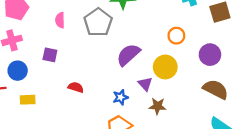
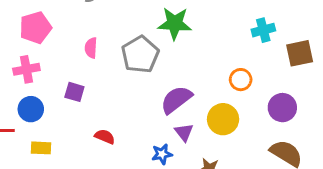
purple triangle: (145, 84) -> (184, 132), moved

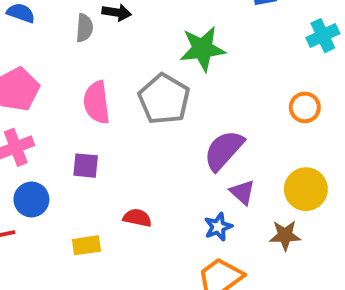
pink semicircle: (91, 48) -> (97, 102), size x1.5
yellow circle: (223, 119) -> (306, 189), moved
yellow rectangle: (41, 148) -> (86, 245), moved

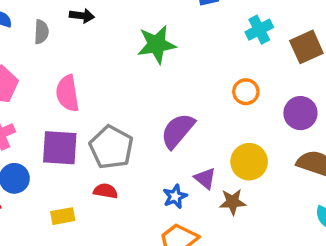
gray semicircle: (84, 28) -> (41, 32), moved
gray pentagon: (164, 99) -> (111, 147), moved
purple square: (86, 166) -> (60, 148), size x1.6
purple triangle: (242, 192) -> (205, 178), moved

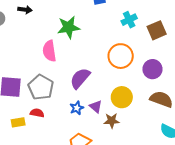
orange circle: (246, 92) -> (121, 56), size x1.6
pink semicircle: (67, 93) -> (49, 51), moved
blue star: (175, 196) -> (77, 108), moved
yellow rectangle: (63, 216) -> (18, 122), moved

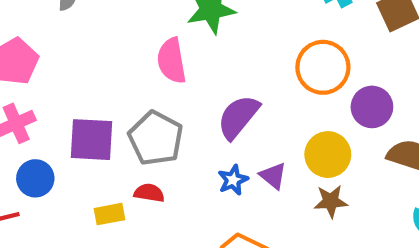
purple circle: (152, 69) -> (372, 107), moved
brown star: (112, 121) -> (331, 201), moved

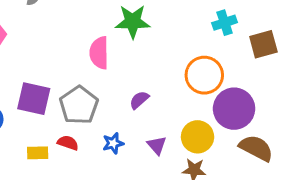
purple circle: (372, 107) -> (234, 109), size x1.4
purple semicircle: (238, 117) -> (139, 100), size x0.6
blue star: (233, 180) -> (113, 143), moved

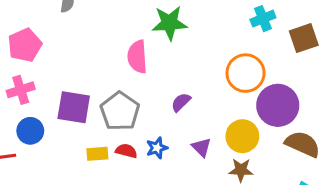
red semicircle: (68, 143) -> (126, 151), moved
yellow rectangle: (38, 153) -> (97, 154), moved

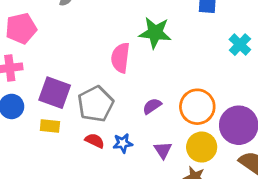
cyan cross: (263, 19) -> (240, 45), turned -35
orange circle: (246, 73) -> (197, 107), moved
yellow rectangle: (97, 154) -> (50, 126), moved

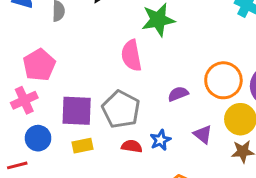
pink pentagon: (21, 28) -> (39, 65), moved
purple semicircle: (152, 106) -> (178, 94), turned 30

